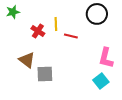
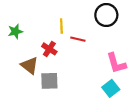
green star: (13, 12) -> (15, 31), moved
red cross: (38, 31) -> (49, 49), moved
pink L-shape: (106, 58) -> (116, 63), turned -30

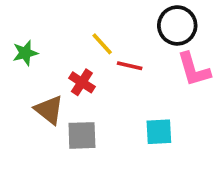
yellow line: (61, 26) -> (102, 44), turned -40
pink L-shape: (116, 63) -> (194, 69), moved
cyan square: (111, 88) -> (159, 132), moved, turned 35

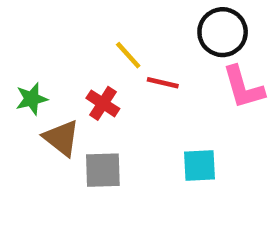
green star: (25, 53) -> (32, 99), moved

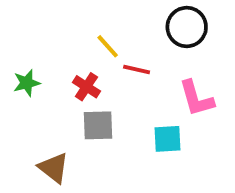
pink L-shape: (243, 87) -> (196, 98), moved
brown triangle: (62, 138) -> (54, 168), moved
gray square: (103, 170) -> (98, 125), moved

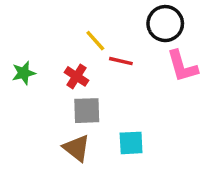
pink L-shape: (196, 98) -> (182, 66), moved
cyan square: (167, 139) -> (131, 143), moved
brown triangle: (54, 168) -> (77, 148), moved

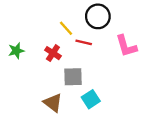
black circle: (165, 24) -> (98, 16), moved
gray square: (87, 111) -> (73, 77), moved
cyan square: (131, 143) -> (91, 99), turned -30

